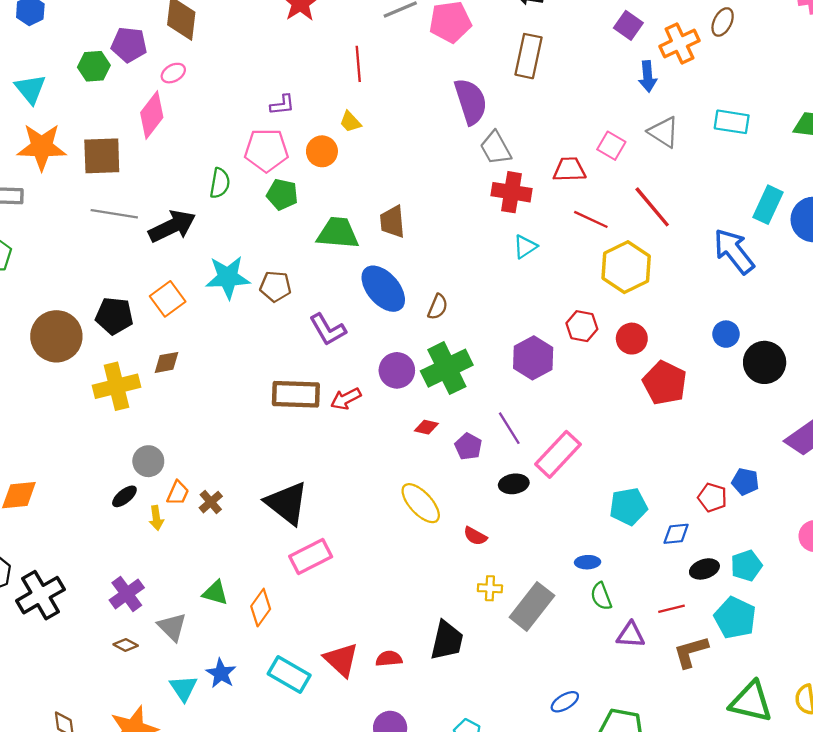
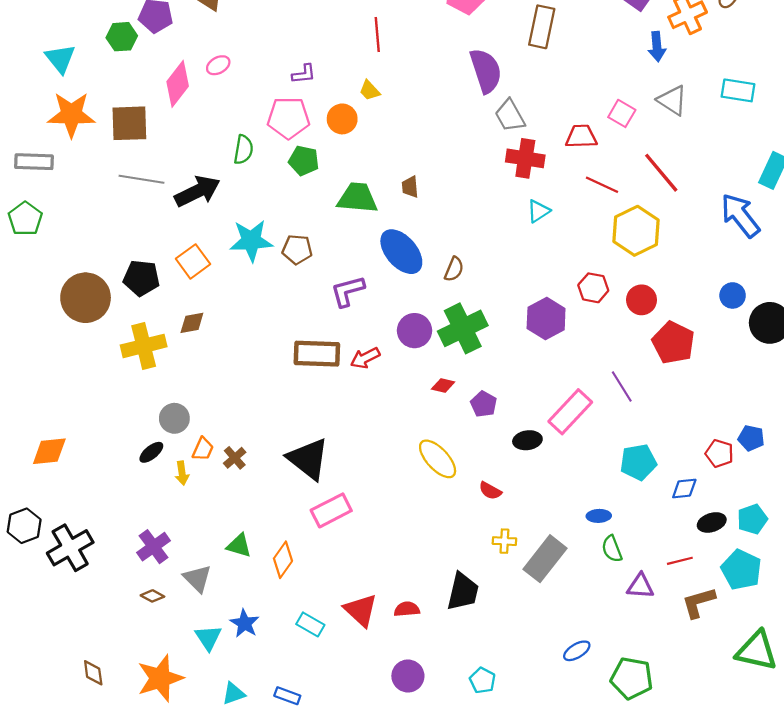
pink ellipse: (173, 73) -> (218, 65), moved
brown trapezoid: (392, 222) -> (410, 187), size x0.7
purple L-shape: (328, 330) -> (348, 291), turned 105
purple line: (509, 428) -> (622, 387), moved
cyan rectangle: (289, 675) -> (310, 624), size x0.7

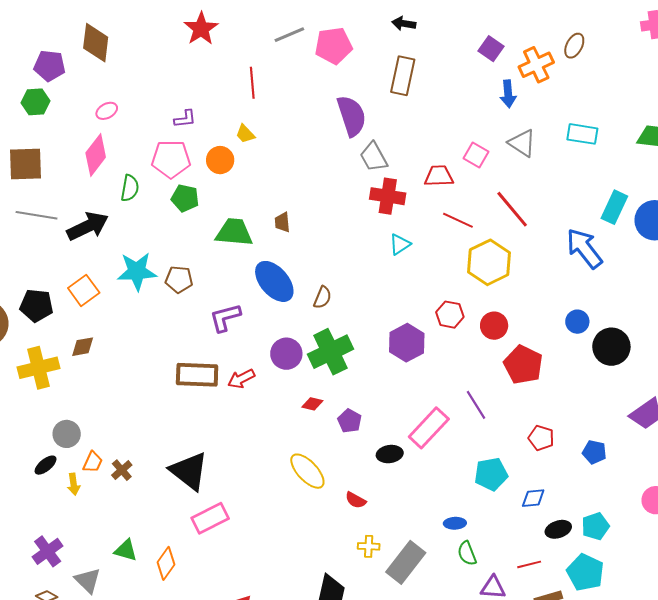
green hexagon: (122, 37) -> (35, 102), moved
pink diamond: (178, 84) -> (96, 155), moved
red pentagon: (719, 453) -> (541, 438), moved

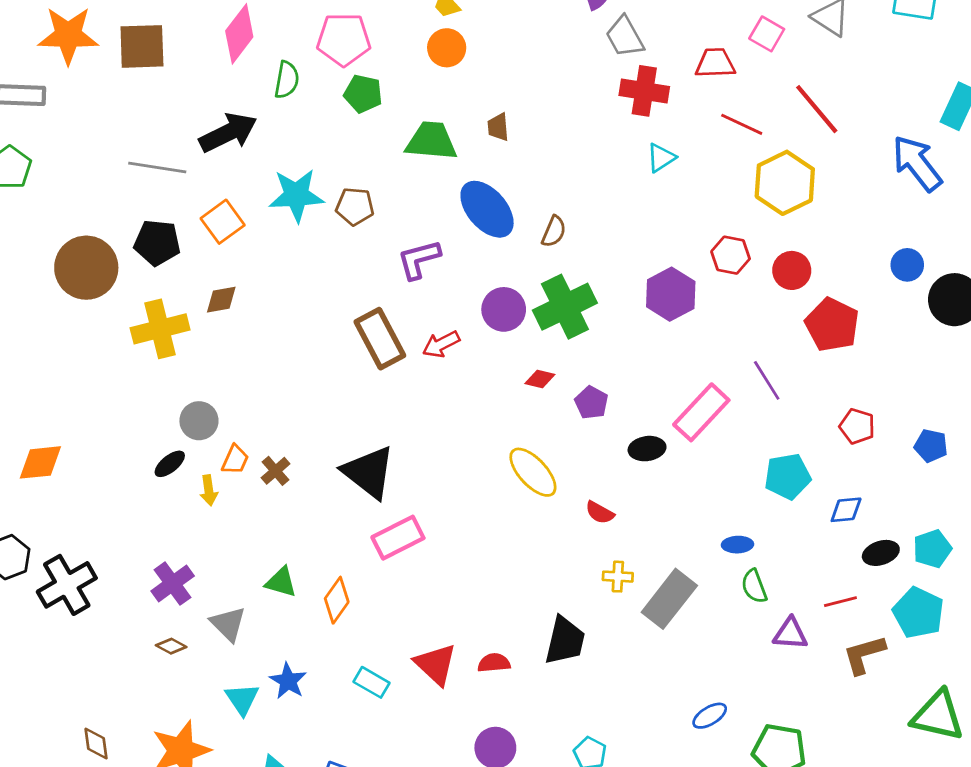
orange circle: (220, 160) -> (447, 48), moved
gray line: (36, 215) -> (157, 167), moved
brown rectangle: (197, 375) -> (380, 339), turned 60

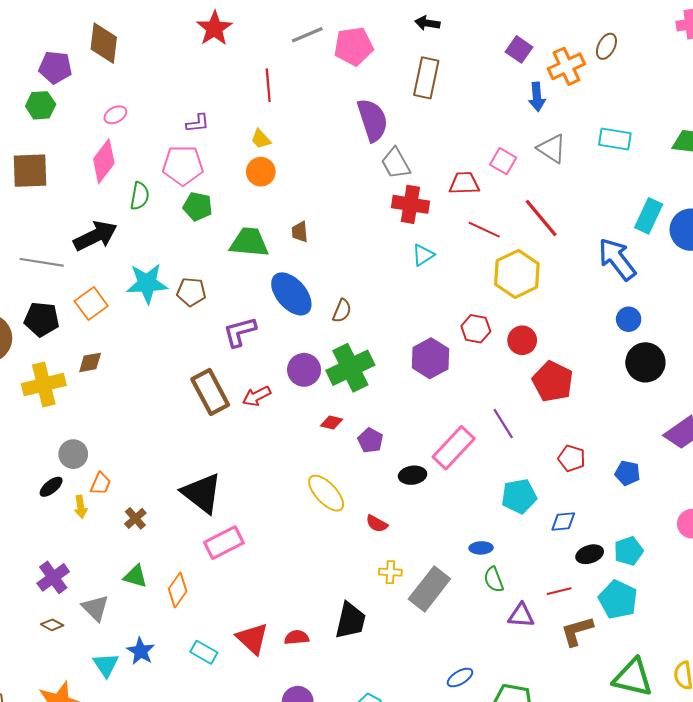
blue circle: (907, 265) -> (629, 319), moved
brown cross: (276, 471) -> (135, 518), moved

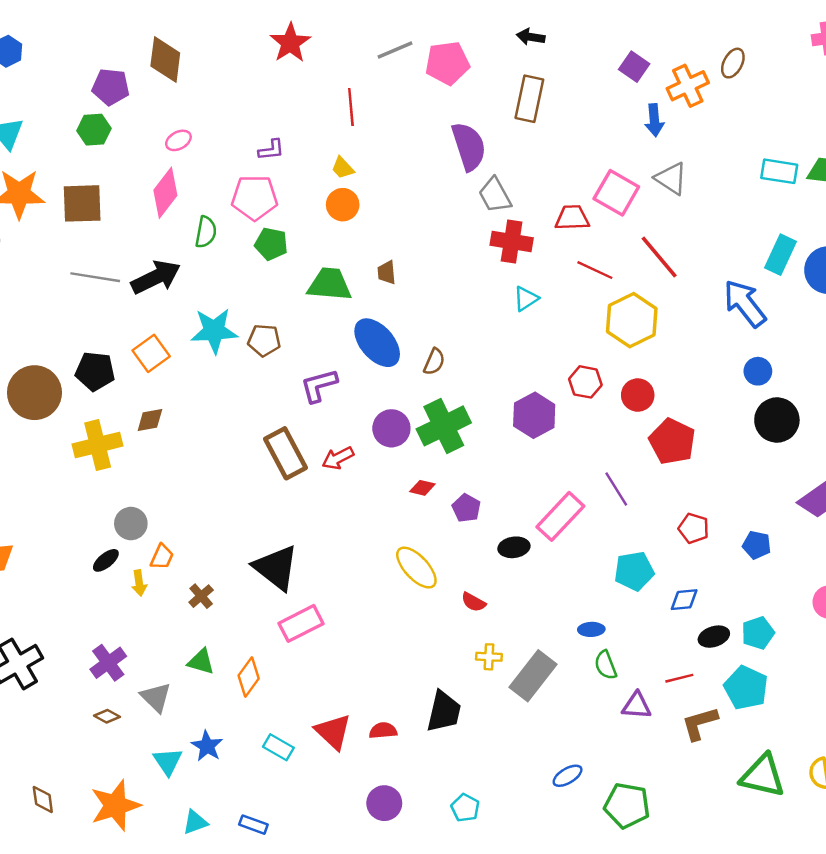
cyan rectangle: (615, 139) -> (779, 171), moved
pink square: (503, 161) -> (616, 193), size x1.5
gray line: (42, 262) -> (95, 277), moved

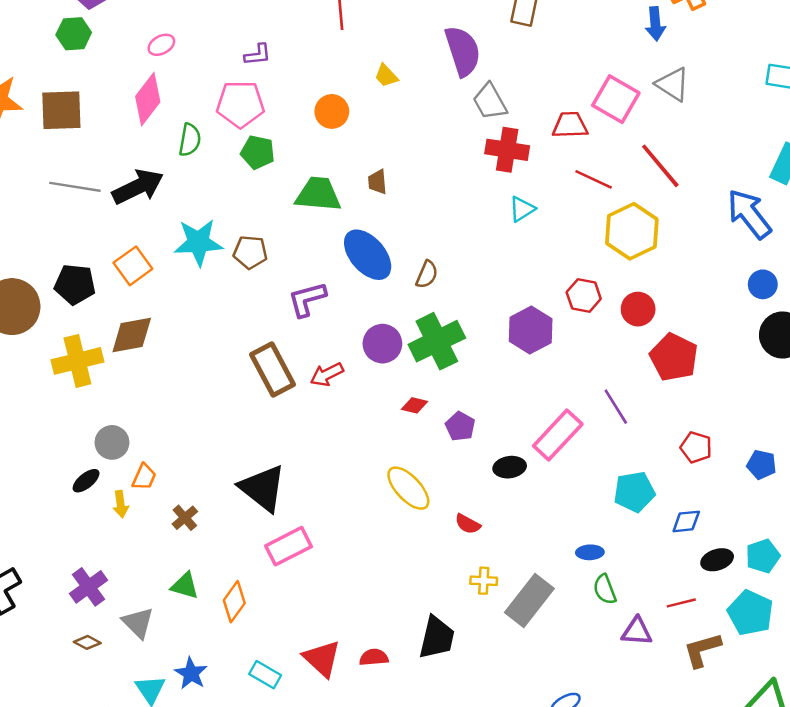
yellow trapezoid: (343, 168) -> (386, 76), moved
brown diamond: (150, 420) -> (132, 335), size x1.5

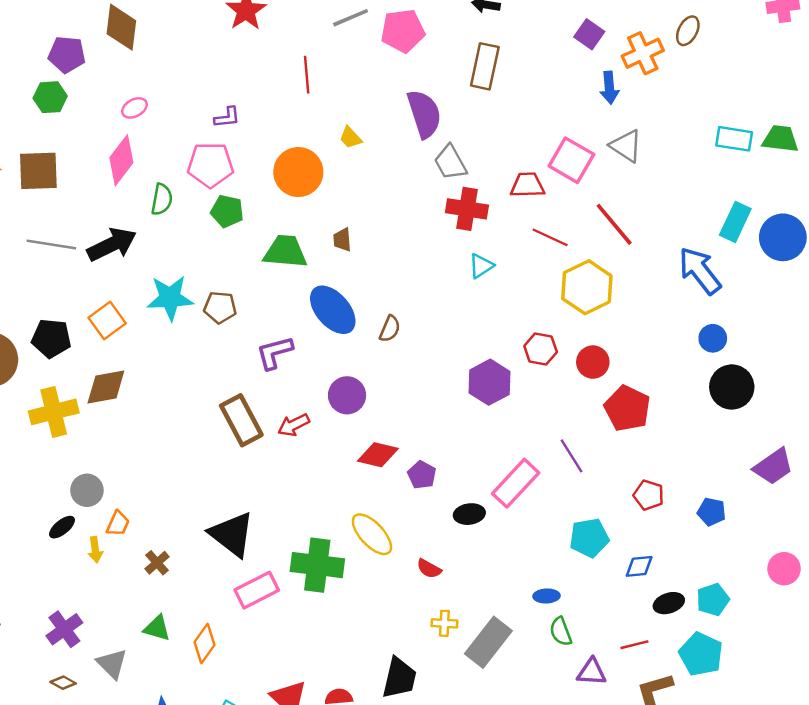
orange circle: (332, 111) -> (298, 172), size x1.5
green cross: (437, 341) -> (317, 565), moved, turned 33
red diamond: (415, 405) -> (378, 455), size x1.6

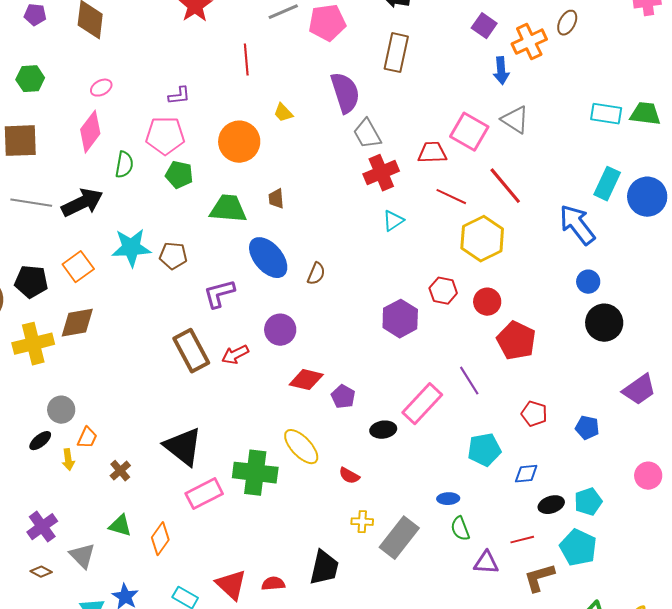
purple pentagon: (67, 54) -> (35, 15), moved, size x0.7
red cross: (467, 209) -> (381, 173), turned -32

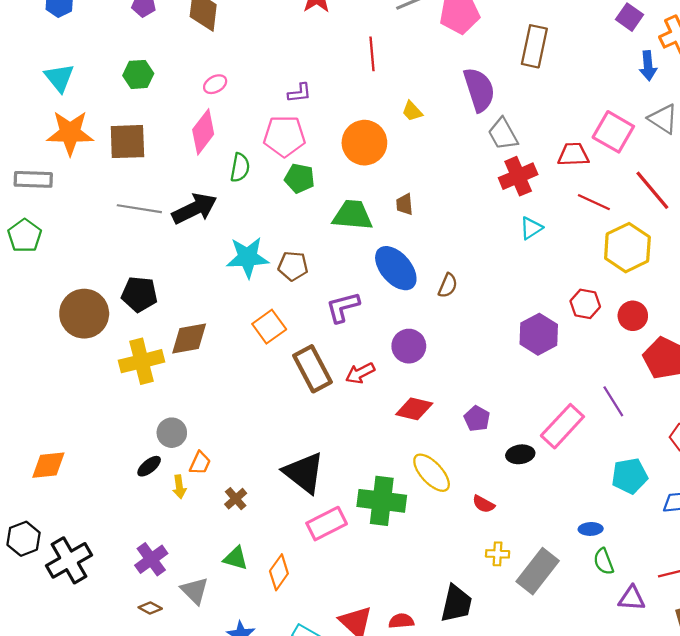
orange square: (78, 267) -> (269, 327), moved
red diamond: (306, 380) -> (414, 409), moved

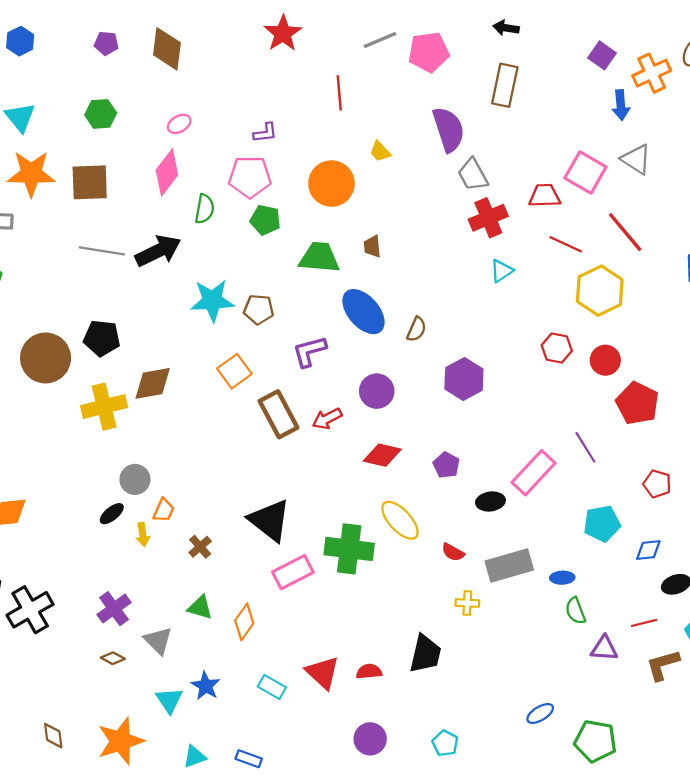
purple hexagon: (539, 334) -> (464, 379), moved
gray rectangle: (538, 571) -> (509, 566), moved, turned 36

